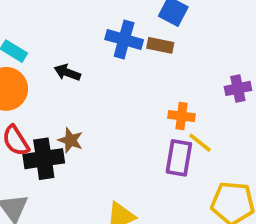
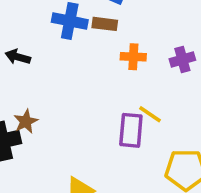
orange cross: (181, 116) -> (133, 57), moved
brown star: (70, 140) -> (26, 121), turned 30

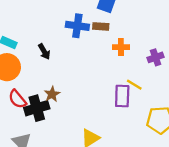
black arrow: (18, 57) -> (44, 52), turned -133
purple cross: (182, 59) -> (156, 57), moved

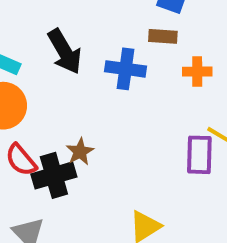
blue cross: (77, 26) -> (126, 69), moved
black arrow: (44, 52) -> (65, 52), moved, size x1.6

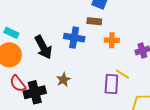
black arrow: (65, 52) -> (43, 47), moved
brown star: (80, 152) -> (63, 80), moved

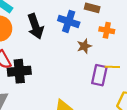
yellow line: (123, 74) -> (112, 67), turned -40
brown star: (63, 80) -> (84, 46), moved

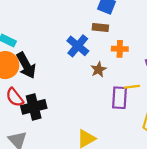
blue cross: (69, 21) -> (78, 46), turned 30
black arrow: (35, 26) -> (26, 65), moved

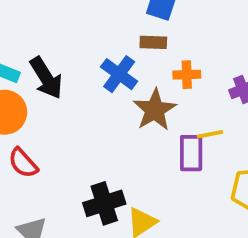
black arrow: (26, 65) -> (46, 78), moved
brown star: (99, 69) -> (155, 110), size x1.6
black cross: (34, 107) -> (104, 203), moved

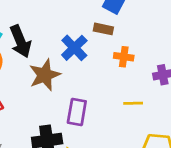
brown star: (155, 110) -> (45, 75), moved
purple rectangle: (191, 153) -> (77, 112), moved

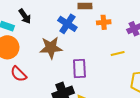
black arrow: (20, 41) -> (25, 16), moved, size x0.7
brown star: (45, 75) -> (51, 48), turned 30

